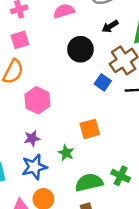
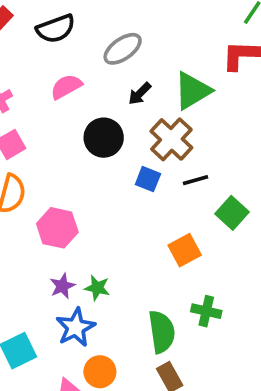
orange square: (90, 129) -> (185, 250), moved
green star: (66, 153) -> (97, 288), moved
green semicircle: (89, 182) -> (162, 332), turned 108

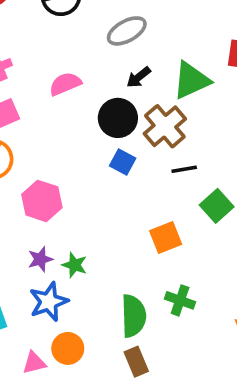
pink semicircle: (66, 87) -> (65, 84), moved
black circle: (104, 138) -> (118, 118), moved
blue square: (148, 179) -> (123, 162), moved

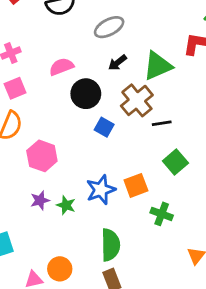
black circle: (118, 118) -> (86, 94), moved
black line: (184, 169) -> (162, 123), moved
green cross: (180, 300) -> (162, 214), moved
blue star: (49, 302) -> (101, 190), moved

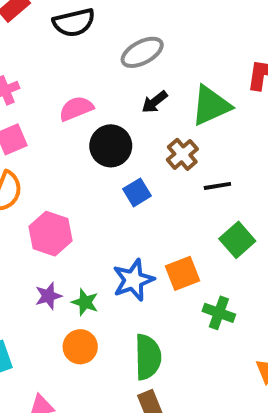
brown cross: (137, 100) -> (182, 154), size x0.7
blue square: (104, 127) -> (137, 192), turned 30
orange circle: (60, 269) -> (80, 347), moved

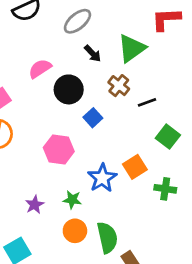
black arrow: (155, 102) -> (93, 53), turned -84
pink hexagon: (50, 234) -> (59, 150), moved
purple star: (48, 296) -> (35, 205), moved
green semicircle: (148, 357) -> (107, 238), moved

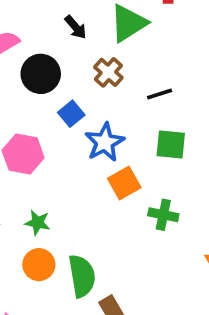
black line: (147, 102) -> (160, 94), moved
green square: (168, 137) -> (171, 145), turned -35
blue star: (102, 178) -> (105, 142), moved

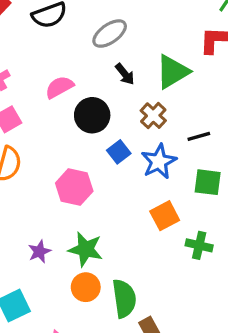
blue star: (105, 142) -> (159, 161), moved
green star: (37, 223) -> (86, 249), size x1.5

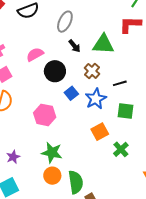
gray ellipse: (110, 34) -> (65, 22), turned -30
green triangle: (173, 72) -> (103, 44), turned 35
green cross: (199, 245) -> (121, 149), turned 35
purple star: (39, 251) -> (13, 157), moved

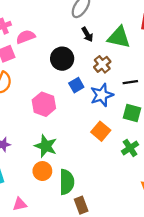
pink semicircle: (35, 54) -> (26, 37), moved
orange square: (100, 132) -> (101, 131), turned -30
green cross: (121, 149) -> (130, 148), moved

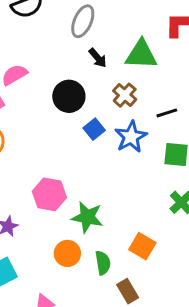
pink hexagon: (44, 104) -> (49, 194), moved
orange square: (101, 131) -> (142, 246), moved
green star: (46, 146) -> (87, 217), moved
green semicircle: (67, 182) -> (103, 263), size x0.7

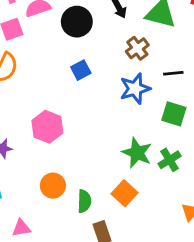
black circle: (69, 96) -> (77, 22), moved
blue square: (94, 129) -> (81, 70), moved
green star: (87, 217) -> (137, 153), moved

